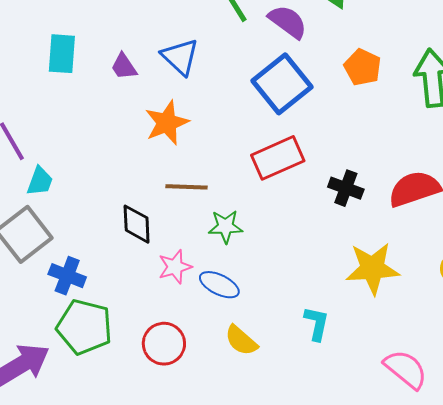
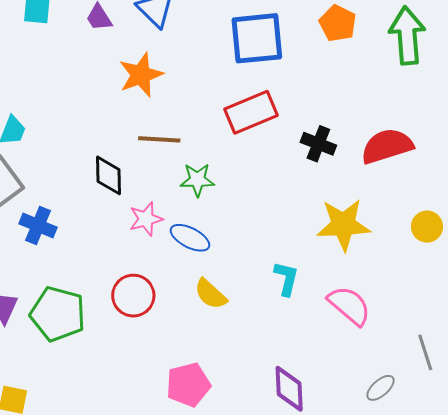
blue square: (282, 84) -> (257, 38), turned 32
green pentagon: (84, 327) -> (58, 314), moved
pink semicircle: (406, 369) -> (349, 306), moved

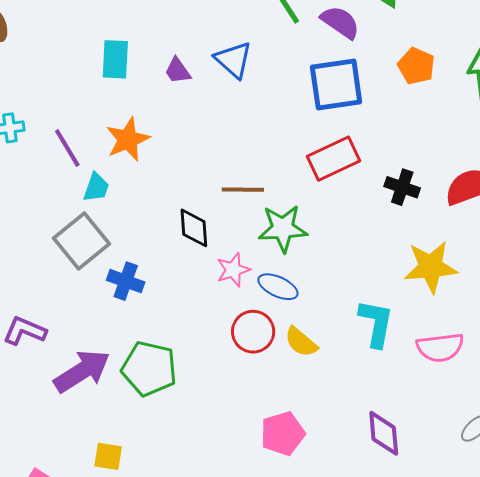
orange star: (141, 75) -> (128, 139), moved
green star: (197, 180) -> (283, 228), size x1.4
cyan L-shape: (286, 279) -> (376, 323), size x1.4
red circle: (133, 296) -> (253, 332), moved
pink semicircle: (349, 306) -> (440, 347), turned 135

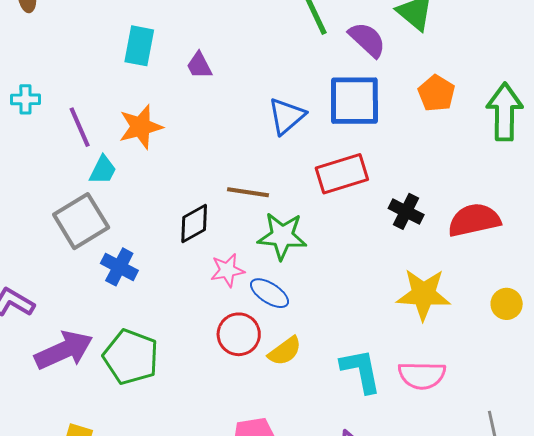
blue triangle: (234, 60) -> (287, 116), moved, turned 30
black diamond: (194, 228) -> (194, 224), turned 57
cyan L-shape: (376, 323) -> (361, 371), moved, turned -30
yellow semicircle: (301, 342) -> (285, 351), turned -84

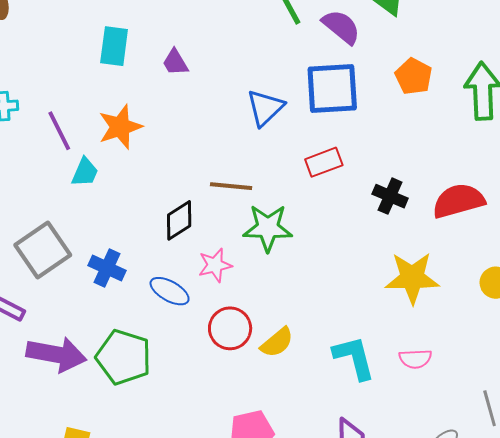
red rectangle: (342, 174) -> (324, 162), size x0.7
gray square: (81, 221) -> (43, 250), moved
blue ellipse: (269, 293) -> (170, 291), moved
purple arrow: (64, 350) -> (56, 354), turned 38
pink semicircle: (422, 375) -> (415, 359), size x0.7

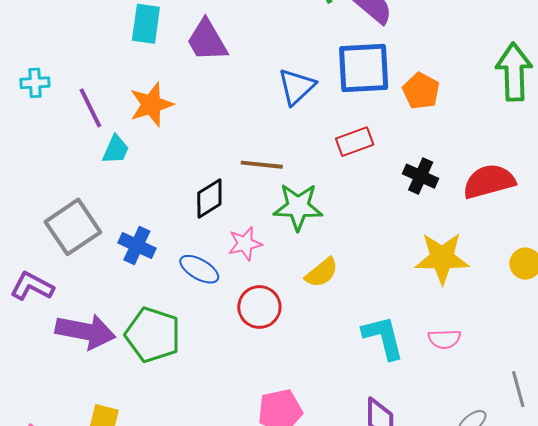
purple trapezoid: (175, 62) -> (207, 40), size x1.6
orange pentagon: (414, 76) -> (421, 91), moved
yellow semicircle: (277, 342) -> (322, 273), moved

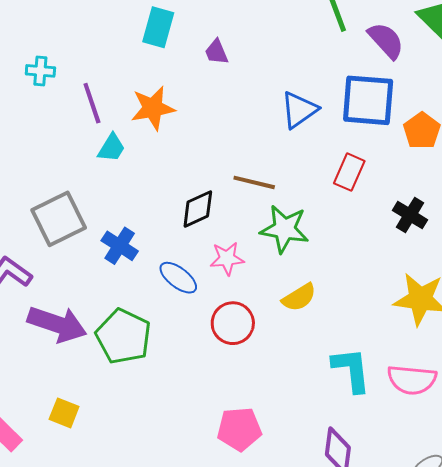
purple trapezoid: (207, 40) -> (216, 52), size x0.6
red rectangle: (355, 142) -> (349, 172), turned -54
pink semicircle: (444, 339) -> (412, 380), size x1.5

